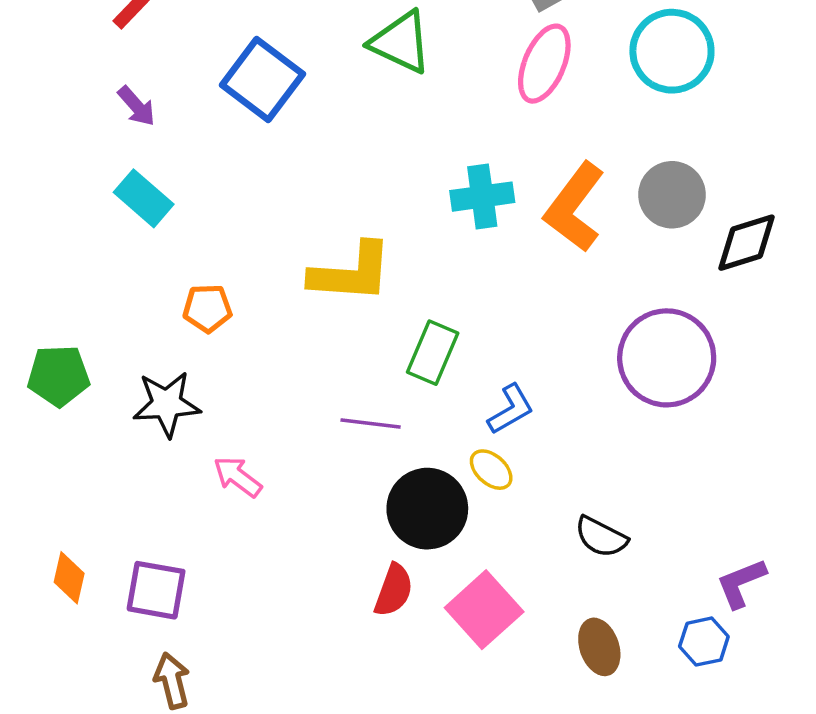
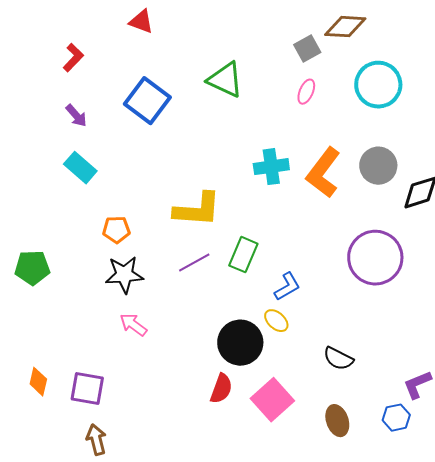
pink ellipse: (544, 64) -> (306, 92), size x0.6
black star: (167, 404) -> (124, 275), moved
purple line: (371, 423) -> (194, 263), moved, turned -36

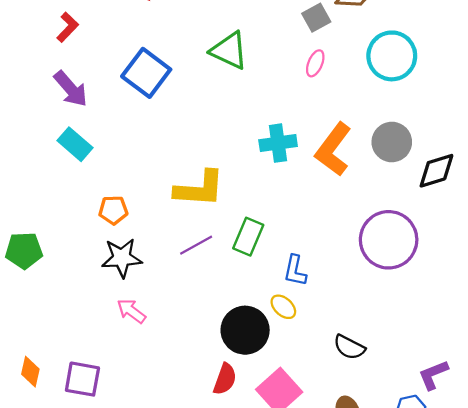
purple arrow: (76, 116) -> (71, 89), size x1.5
blue L-shape: (287, 287) -> (295, 271), turned 132

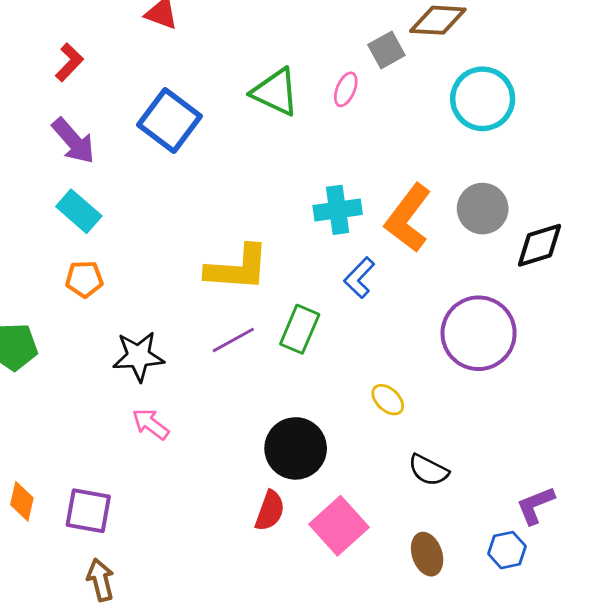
pink ellipse: (315, 63) -> (346, 89), moved
orange pentagon: (113, 210) -> (84, 279), moved
blue L-shape: (295, 271) -> (359, 278), moved, turned 32
yellow ellipse: (283, 307) -> (388, 400), moved

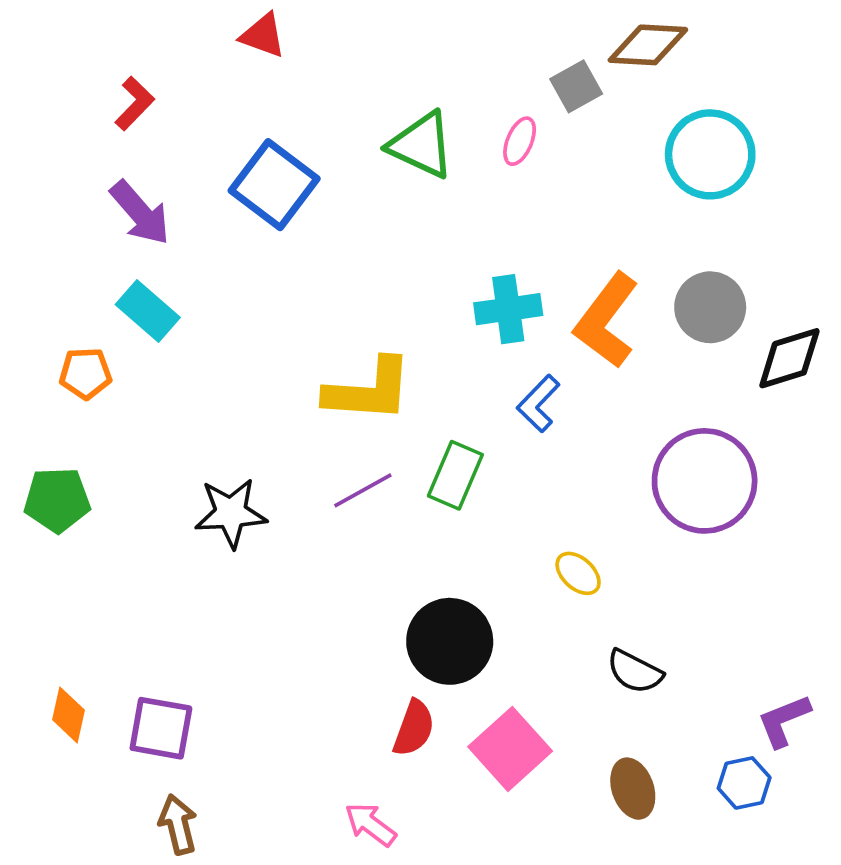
orange pentagon: (84, 279) -> (85, 373), moved
pink arrow: (151, 424) -> (370, 824), moved

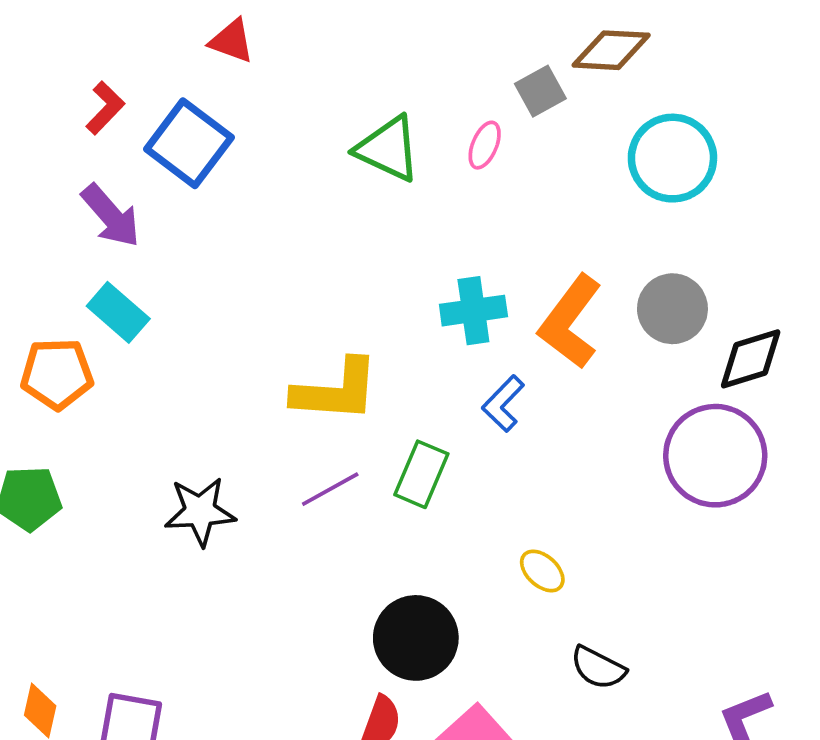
blue square: (274, 185) -> (189, 143), moved
orange pentagon: (85, 373) -> (57, 374), size x1.4
purple circle: (705, 481) -> (715, 456), moved

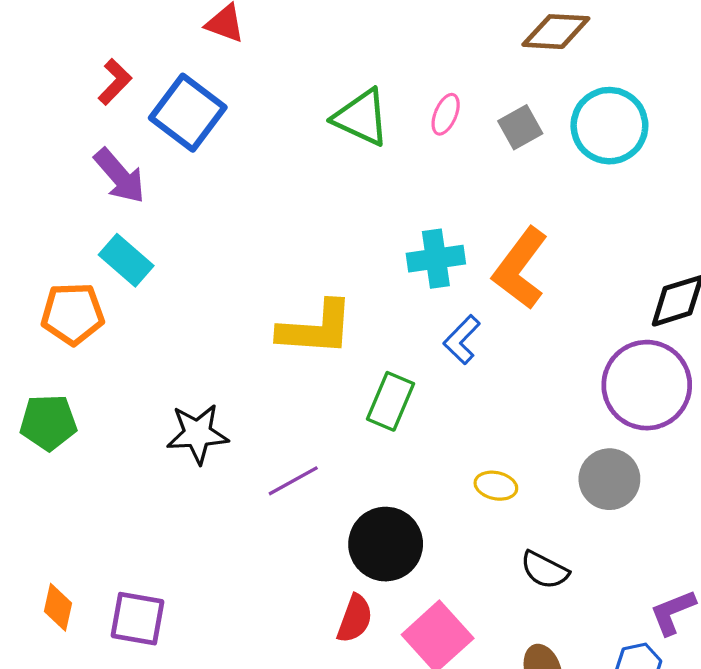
gray square: (540, 91) -> (520, 127), moved
gray circle: (672, 309) -> (609, 479), moved
purple line: (330, 489) -> (293, 481), moved
yellow ellipse: (542, 571) -> (496, 486), turned -30

